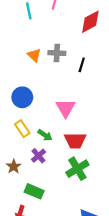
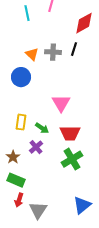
black line: (82, 65) -> (74, 49), moved
blue circle: (22, 97) -> (21, 77), moved
yellow rectangle: (22, 129) -> (21, 122), turned 42
green rectangle: (34, 191) -> (16, 180), moved

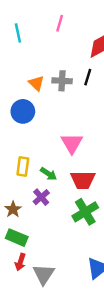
cyan line: (27, 13) -> (18, 33), moved

